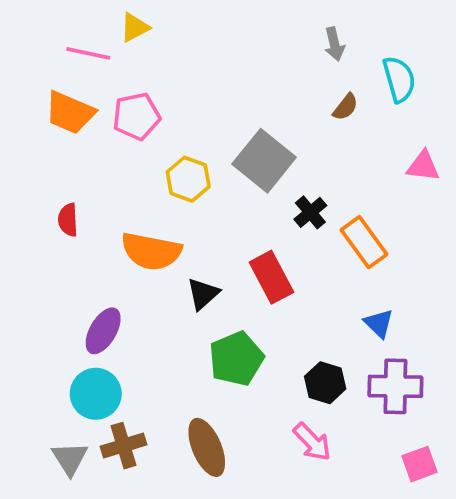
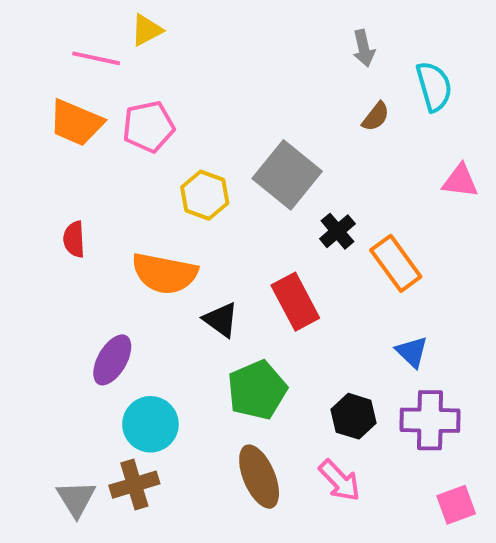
black triangle: (203, 294) -> (221, 320), turned -42
cyan circle: (96, 394) -> (150, 424), moved
brown ellipse: (207, 447) -> (259, 477), moved

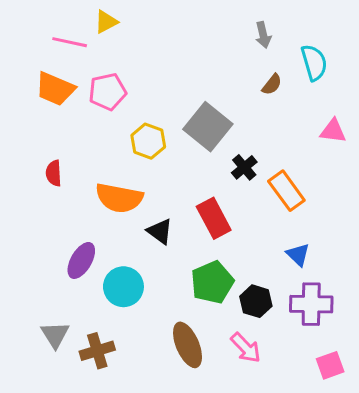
green pentagon: (257, 390) -> (212, 282), moved
cyan circle: (150, 424) -> (123, 287), moved
gray triangle: (76, 499) -> (55, 335), moved

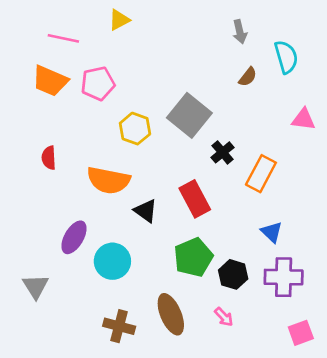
yellow triangle: (106, 22) -> (119, 20), moved
orange rectangle: (286, 191) -> (261, 174), turned 64
gray triangle: (55, 335) -> (36, 286), moved
pink arrow: (246, 348) -> (224, 317), size x0.7
brown cross: (97, 351) -> (119, 326), moved, turned 32

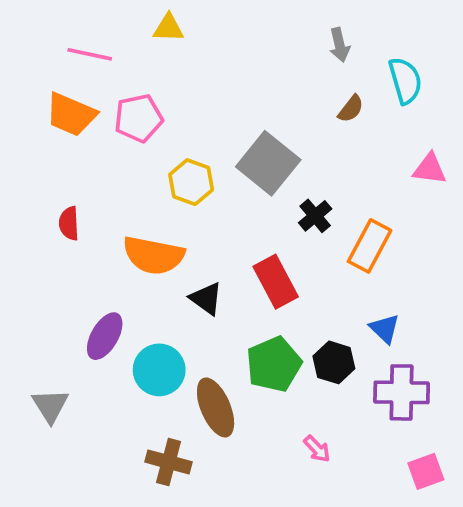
yellow triangle: (119, 20) -> (169, 28), turned 30
black hexagon: (233, 274) -> (334, 362), moved
brown ellipse: (171, 314) -> (216, 407), moved

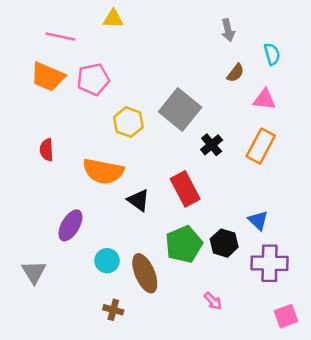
cyan semicircle: (405, 81) -> (272, 54), size x0.7
pink triangle: (430, 169) -> (264, 99), moved
orange rectangle: (370, 246) -> (261, 146), moved
cyan circle: (159, 370) -> (107, 261), moved, size x0.7
brown cross: (169, 462) -> (113, 310), size x0.7

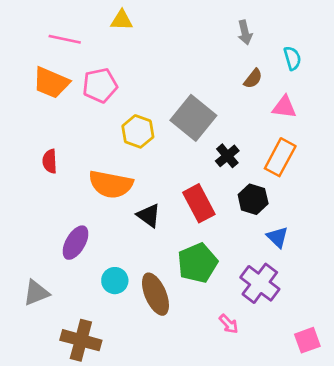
black hexagon: (224, 243) -> (253, 199), moved
purple cross: (270, 263) -> (260, 283), moved, turned 36
gray triangle: (34, 272) -> (36, 293), turned 40
brown cross: (113, 310) -> (81, 340), moved, size x1.8

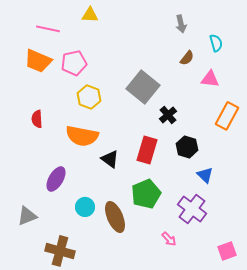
yellow hexagon: (138, 131) -> (89, 97), moved
orange rectangle: (280, 157) -> (227, 116), moved
red rectangle: (199, 203) -> (147, 150), turned 44

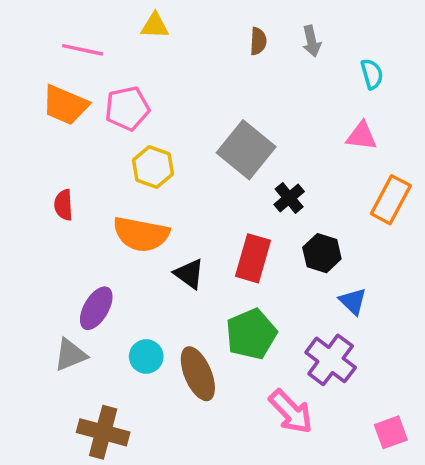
brown semicircle: (187, 58) -> (258, 41), moved, turned -35
gray triangle: (27, 216) -> (70, 355), moved
pink arrow: (169, 239) -> (291, 412), size x1.8

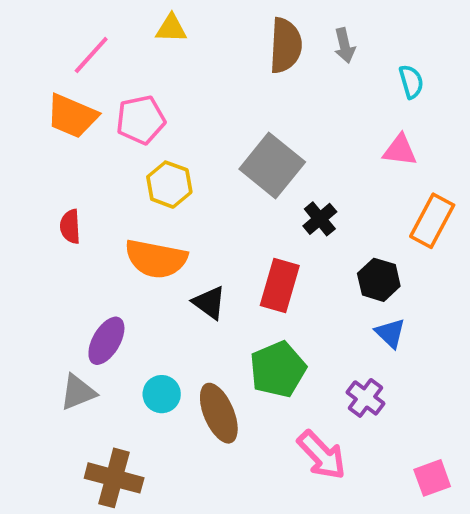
brown semicircle: (258, 41) -> (285, 45), size x1.8
pink line: (82, 50) -> (91, 55), turned -60
black hexagon: (322, 253) -> (379, 280), moved
purple cross: (331, 360) -> (365, 398), size x0.7

